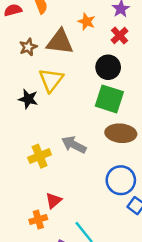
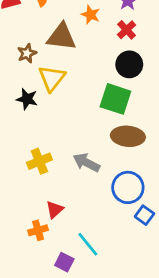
brown star: (28, 47) -> (27, 53), moved
black circle: (108, 67) -> (129, 64), moved
gray arrow: (74, 145) -> (86, 163), moved

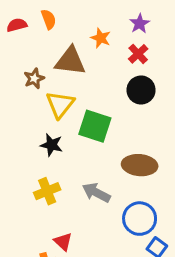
black star: (27, 99) -> (51, 145), moved
green square: (115, 99) -> (95, 126), moved
red triangle: (55, 210) -> (63, 242), turned -36

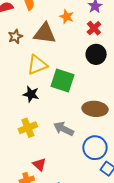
brown star: (34, 78) -> (15, 37), moved
yellow triangle: (60, 104) -> (37, 65), turned 30

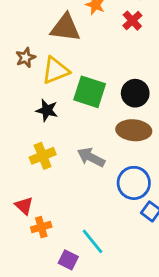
brown star: (15, 37) -> (26, 58), moved
black circle: (96, 54) -> (135, 93), moved
red triangle: (39, 164) -> (24, 206), moved

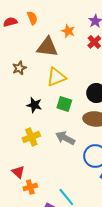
yellow triangle: (55, 70) -> (56, 77), moved
green square: (90, 92) -> (64, 104), moved, size x0.7

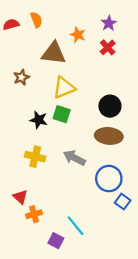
green square: (64, 104) -> (62, 114), moved
yellow cross: (31, 137) -> (35, 157), turned 36

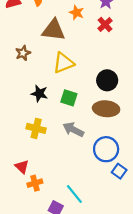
green square: (62, 114) -> (69, 98), moved

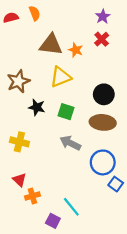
orange star: (77, 13) -> (76, 50), moved
brown star: (23, 53) -> (18, 81), moved, size x1.5
yellow cross: (36, 128) -> (19, 142), moved

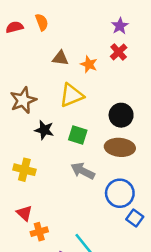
brown triangle: (51, 45) -> (60, 58), size x0.6

